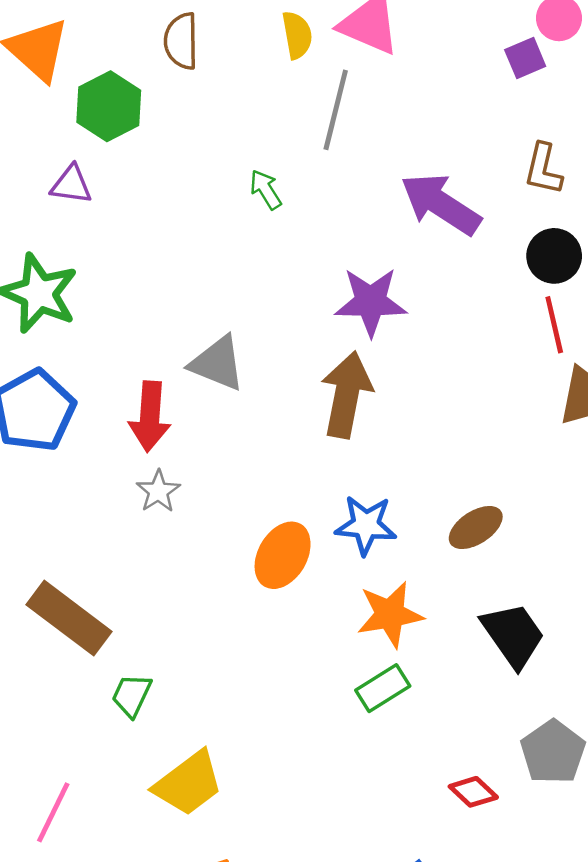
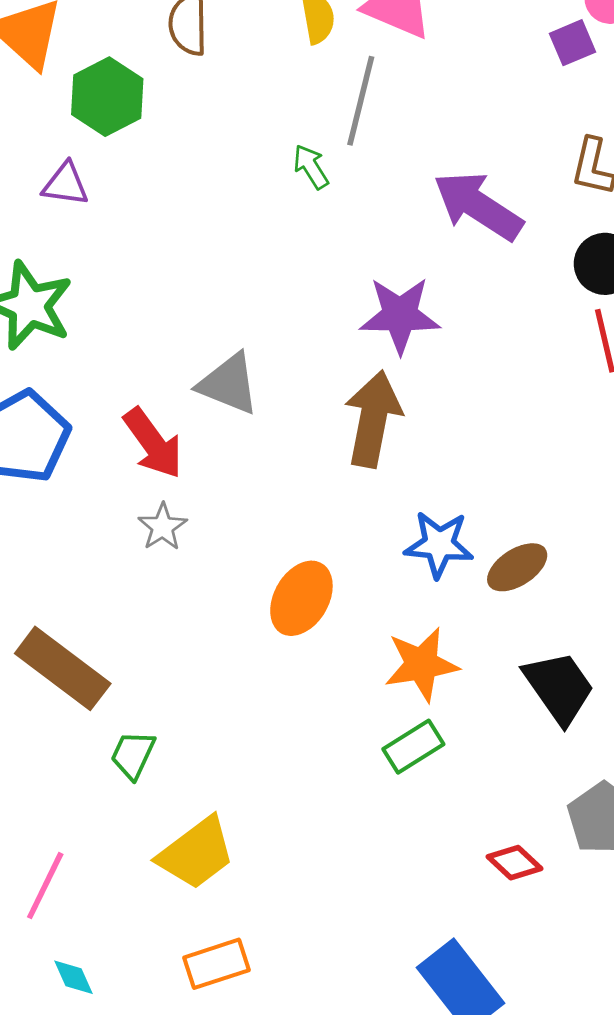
green arrow: (266, 190) -> (311, 167), moved
red arrow: (150, 416) -> (153, 443), turned -40
blue star: (366, 525) -> (439, 544), moved

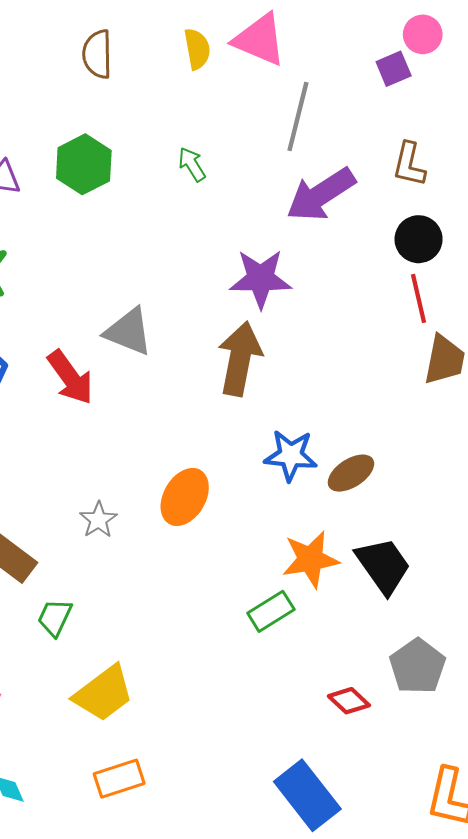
green hexagon: (107, 97) -> (84, 164), moved
gray line: (361, 101) -> (298, 117), moved
purple arrow: (478, 206) -> (321, 194), turned -66
gray star: (163, 527) -> (98, 520), moved
orange star: (421, 664) -> (310, 559), moved

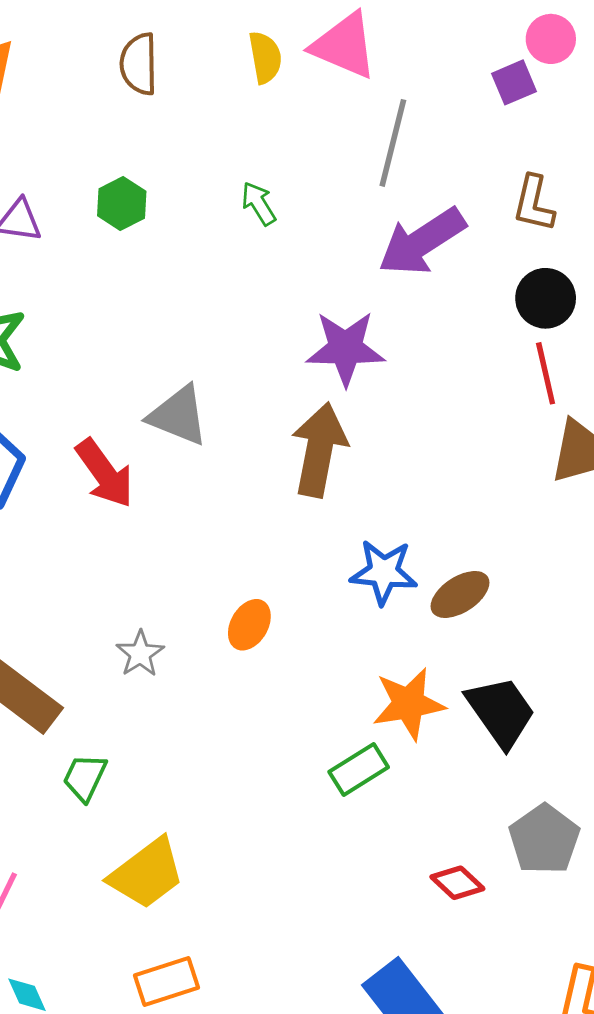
green hexagon: (84, 164) -> (122, 204), size x0.7
orange ellipse: (185, 497) -> (249, 625), size x0.7

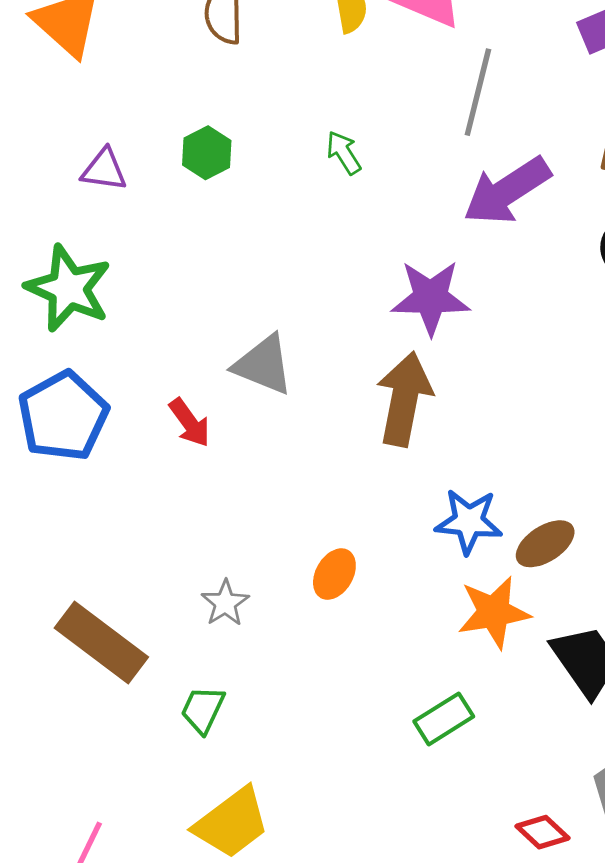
red arrow: (105, 473) -> (190, 423), size x0.7
orange star: (409, 704) -> (494, 612), moved
green trapezoid: (85, 777) -> (203, 710), moved

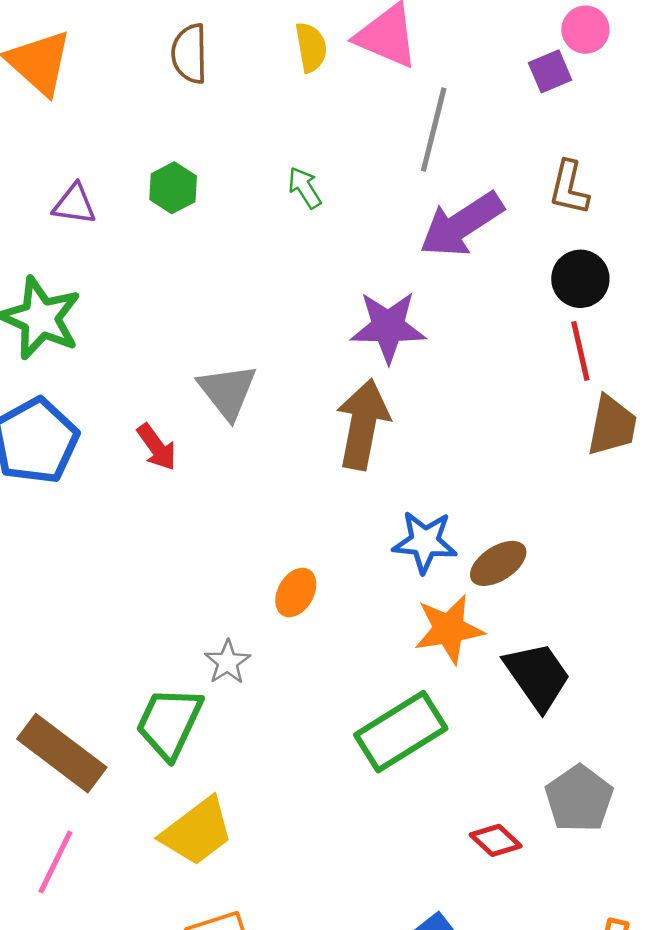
gray triangle: (263, 365) -> (227, 391), turned 30
gray star: (225, 603) -> (227, 662), moved
brown rectangle: (101, 643) -> (62, 753), moved
green trapezoid: (203, 710) -> (169, 723), size x1.6
green rectangle: (444, 719) -> (401, 732), size x1.6

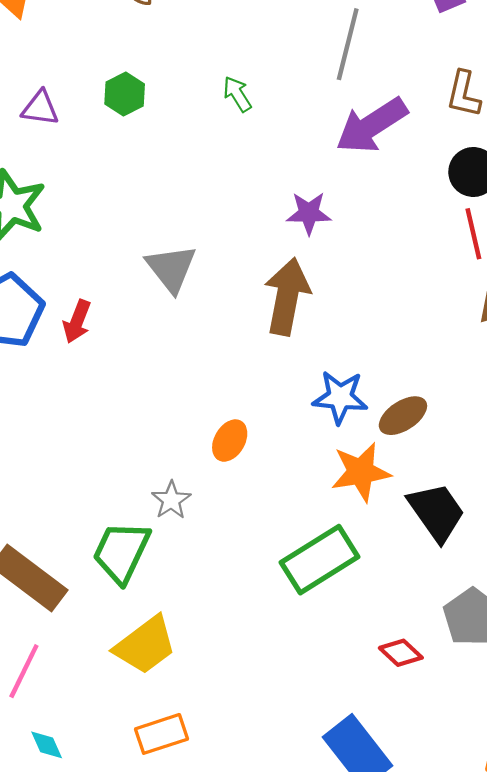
purple star: (388, 327) -> (309, 213), size x0.7
red arrow: (157, 447) -> (77, 321), moved, turned 57

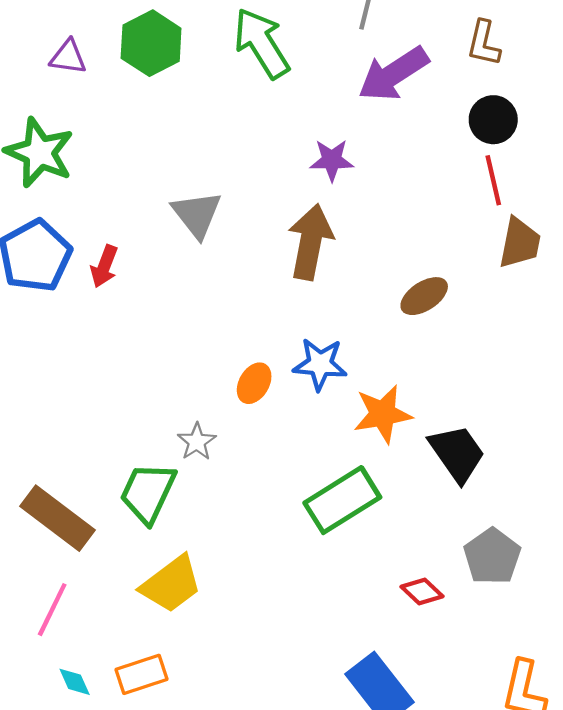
green hexagon: (125, 94) -> (151, 43), size x1.5
green arrow: (237, 94) -> (262, 43), size x2.0
blue star: (340, 397) -> (320, 364), moved
brown ellipse: (403, 416) -> (424, 296), moved
orange rectangle: (161, 734) -> (141, 674), moved

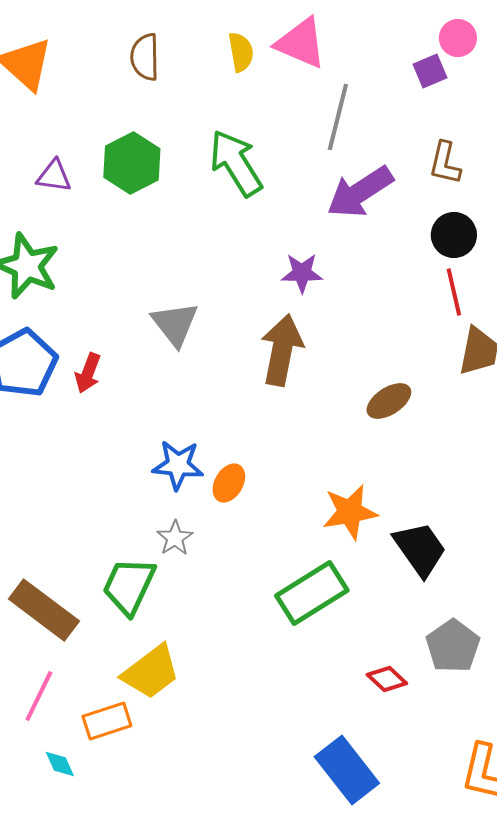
blue star: (320, 364) -> (178, 465), moved
orange rectangle: (141, 674) -> (107, 721), moved

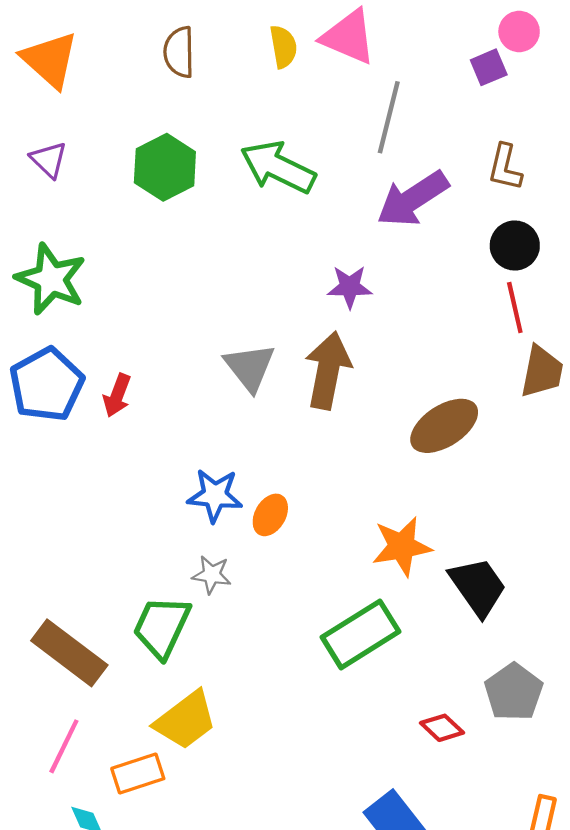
green arrow: (236, 163) -> (278, 167), turned -32
purple triangle: (54, 176) -> (49, 160), moved, turned 36
gray triangle: (175, 324) -> (250, 367), moved
brown ellipse: (389, 401) -> (444, 426), size x1.4
gray star: (175, 538) -> (212, 575), turned -30

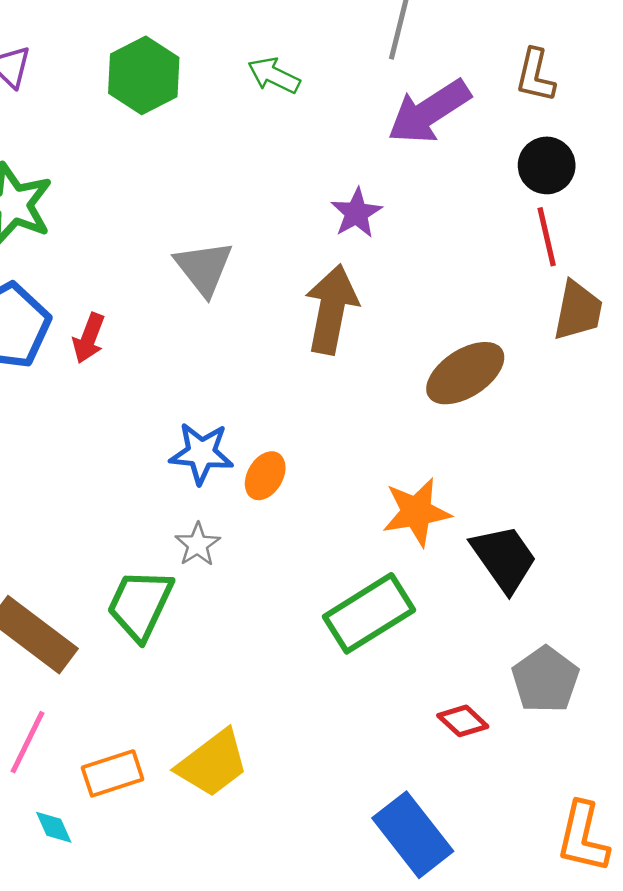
green arrow: (278, 167) -> (274, 75), size x0.6
purple star: (350, 287) -> (356, 213), turned -30
gray triangle: (250, 367) -> (204, 268), moved
gray star: (212, 575) -> (198, 545), turned 30
yellow trapezoid: (186, 720) -> (213, 763), moved

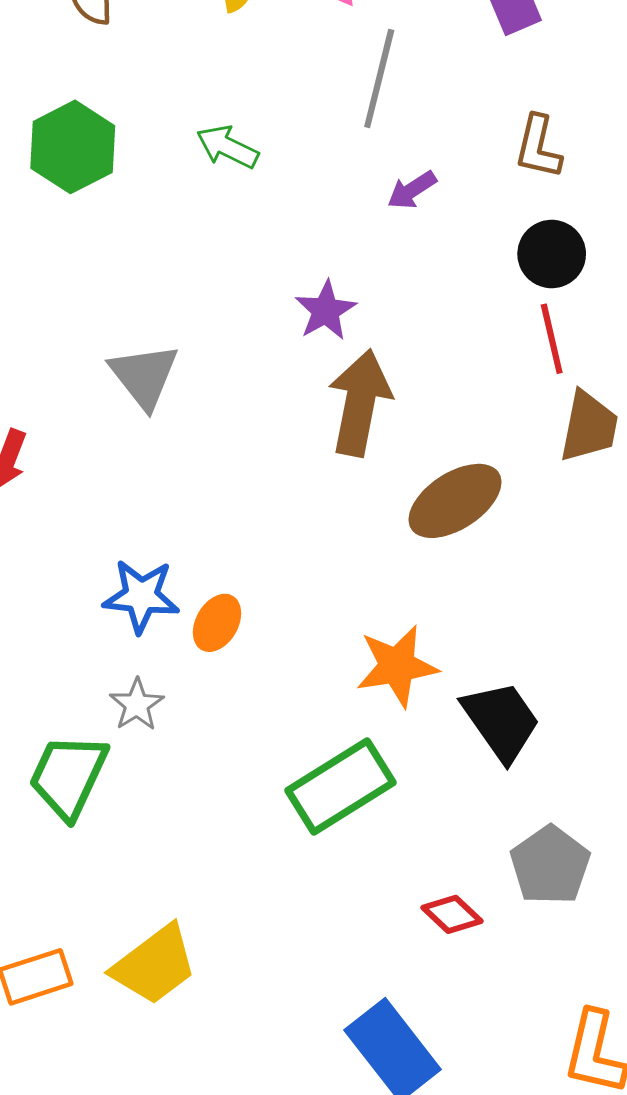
purple arrow: (429, 112) -> (412, 190), size x0.5
brown arrow: (331, 309) -> (360, 403), moved

